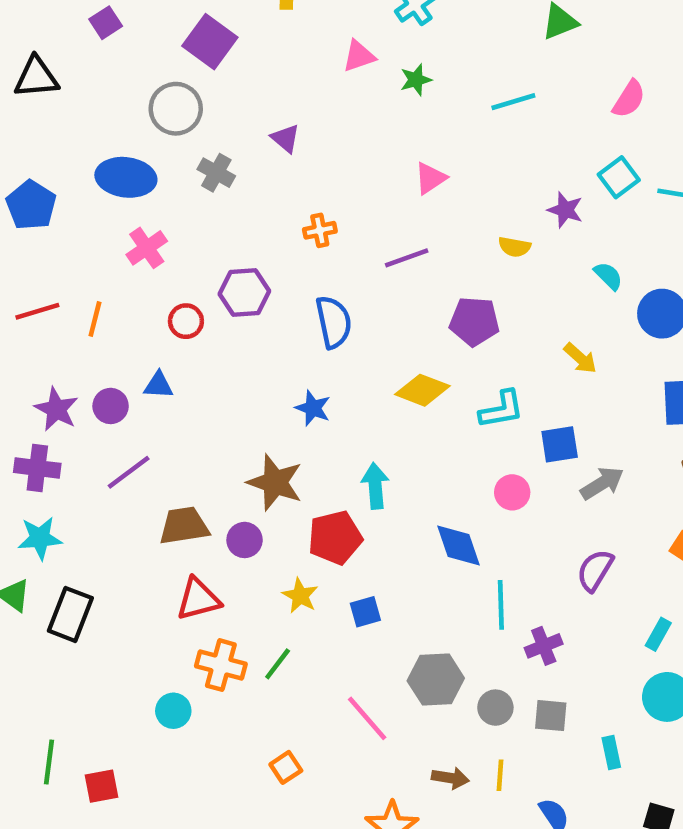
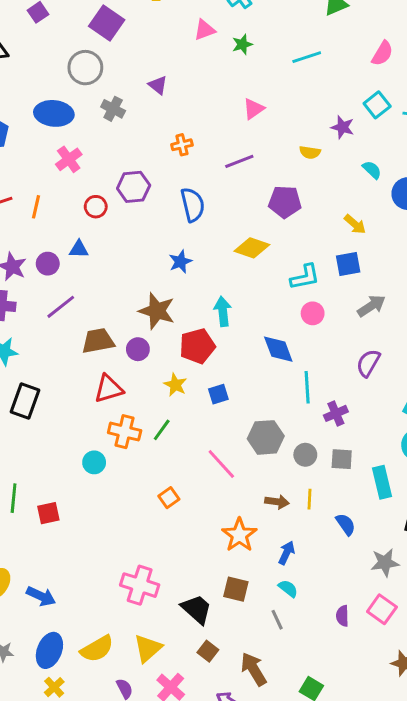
blue star: (313, 408) -> (180, 262), turned 30
cyan L-shape: (502, 409) -> (305, 277), moved
blue square: (560, 444) -> (348, 264), moved
cyan rectangle: (611, 753) -> (382, 482), size x1.5

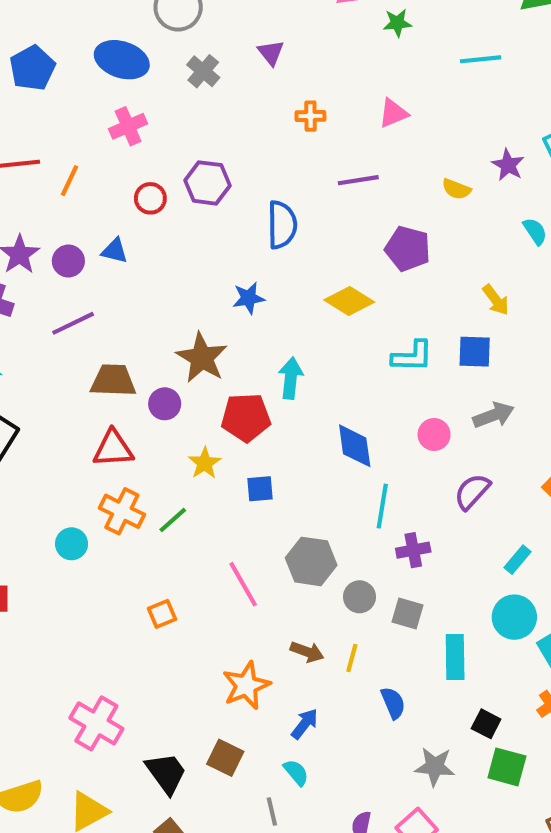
orange cross: (182, 145) -> (310, 116), moved
pink circle: (313, 313) -> (434, 434), moved

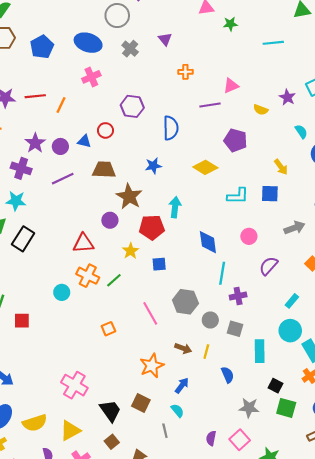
pink triangle: (393, 113) -> (231, 86), moved
red circle: (150, 198) -> (105, 130), moved
brown trapezoid: (113, 381) -> (104, 170), moved
gray arrow: (494, 415) -> (294, 228), moved

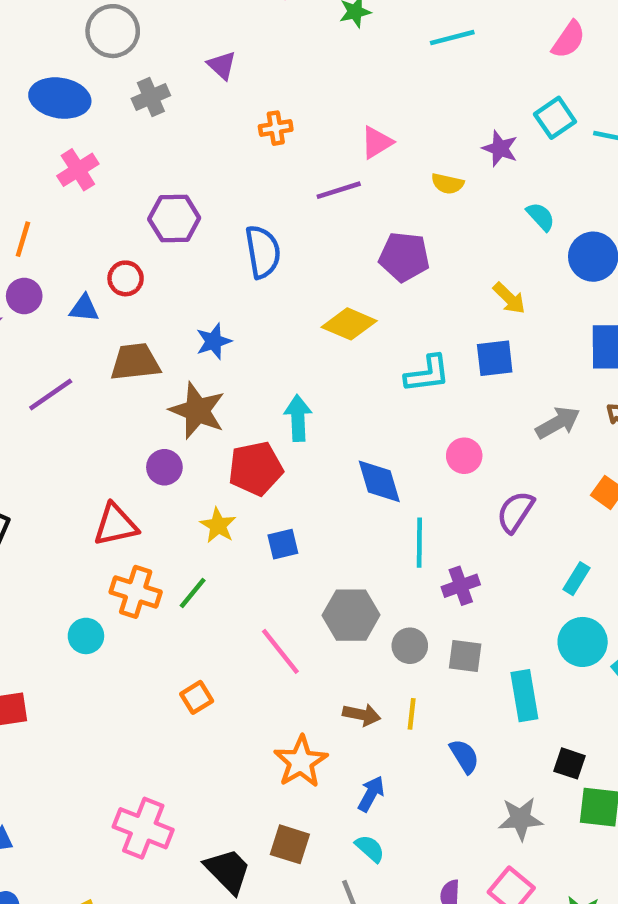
gray cross: (130, 49) -> (151, 97), turned 35
purple circle: (60, 146) -> (24, 296), moved
blue star: (153, 166) -> (214, 341), moved

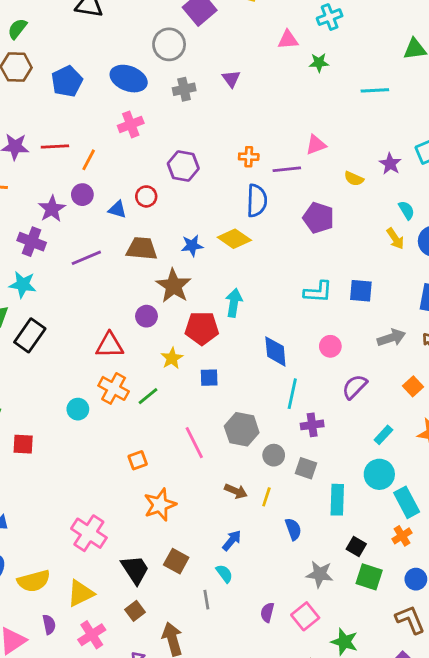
orange cross: (276, 128) -> (249, 157), moved
blue semicircle: (263, 252) -> (257, 201), moved
yellow arrow: (509, 298) -> (395, 239), moved
yellow diamond: (349, 324) -> (234, 239), moved
orange star: (301, 762) -> (160, 505), moved

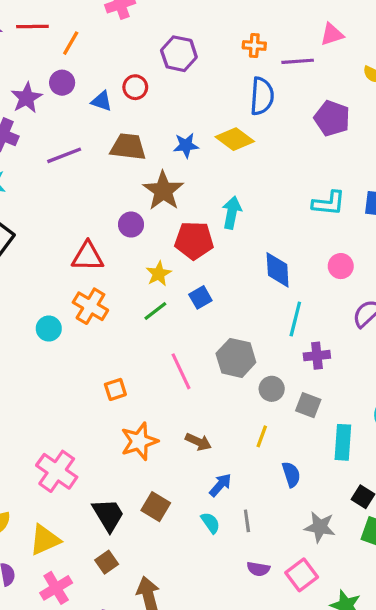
blue square: (209, 378) -> (200, 297), turned -30
green line: (148, 396) -> (155, 311), moved
brown arrow: (236, 491) -> (198, 442), moved
gray line: (206, 600) -> (247, 521), moved
purple semicircle: (267, 612) -> (258, 569), turned -96

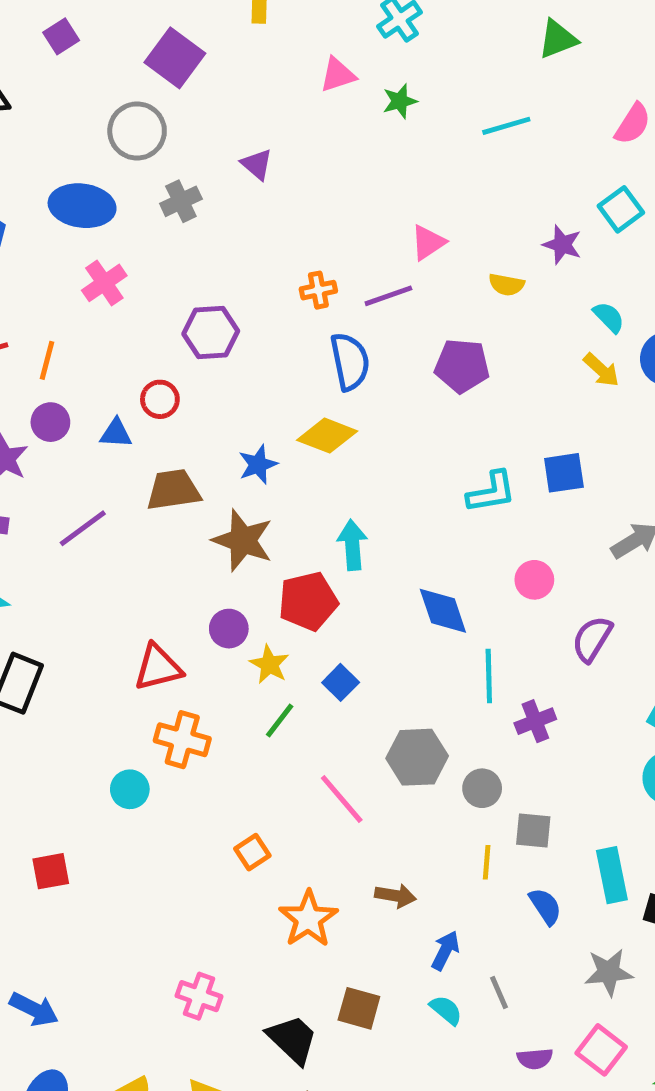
purple circle: (131, 225) -> (229, 629), moved
gray square: (308, 405) -> (533, 831), moved
cyan rectangle: (343, 442) -> (612, 875), moved
pink cross: (57, 471) -> (199, 996), size x0.7

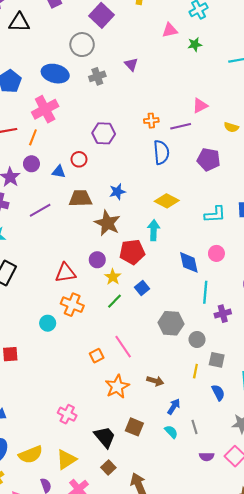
pink cross: (104, 283) -> (45, 109), moved, size x1.4
yellow diamond: (327, 436) -> (167, 201), moved
pink circle: (534, 580) -> (216, 253), moved
pink line: (342, 799) -> (123, 347), moved

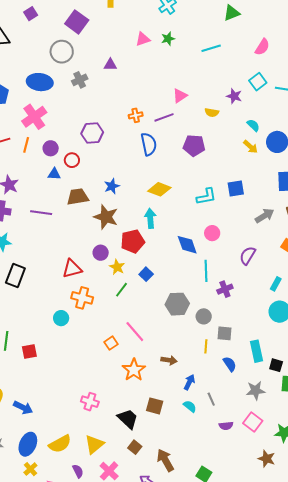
pink triangle: (170, 30) -> (143, 39), moved
purple triangle: (131, 64) -> (110, 65), turned -40
purple circle: (31, 164) -> (51, 148), moved
purple line: (40, 210) -> (41, 213), turned 45

